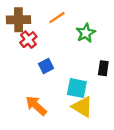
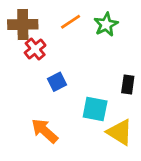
green star: (86, 33) -> (106, 24), moved
yellow triangle: (82, 107) -> (120, 132), moved

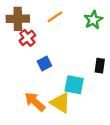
green star: (106, 24) -> (93, 20), moved
yellow triangle: (120, 132) -> (60, 103), moved

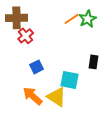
orange line: (55, 17) -> (72, 19), moved
blue square: (44, 63) -> (37, 67), moved

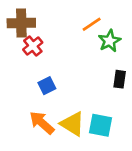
green star: (88, 19) -> (109, 41), moved
cyan square: (70, 80) -> (101, 125), moved

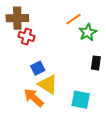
red cross: (33, 46) -> (27, 36), turned -35
yellow triangle: (72, 124) -> (48, 84), moved

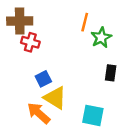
orange line: (73, 19) -> (85, 22), turned -42

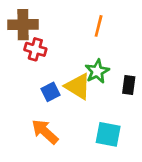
green star: (101, 37) -> (97, 71), moved
yellow triangle: (55, 98) -> (78, 86), moved

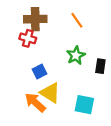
brown cross: (23, 25) -> (35, 19), moved
orange line: (99, 26) -> (77, 20), turned -49
yellow triangle: (78, 86) -> (50, 93), moved

